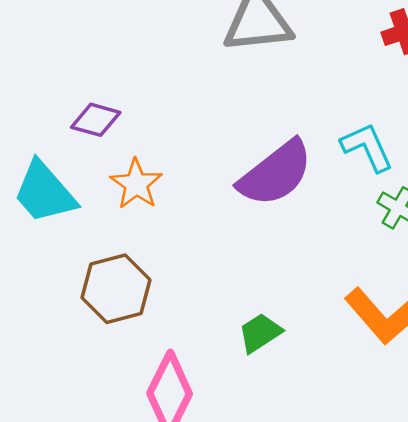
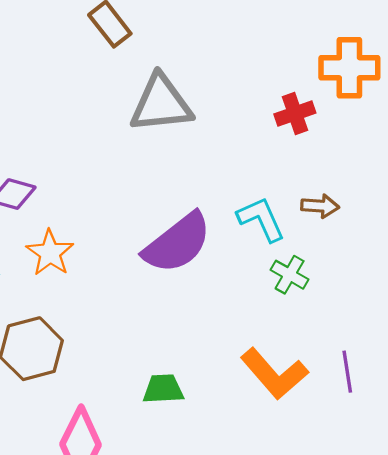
green trapezoid: (260, 333) -> (163, 389), turned 30

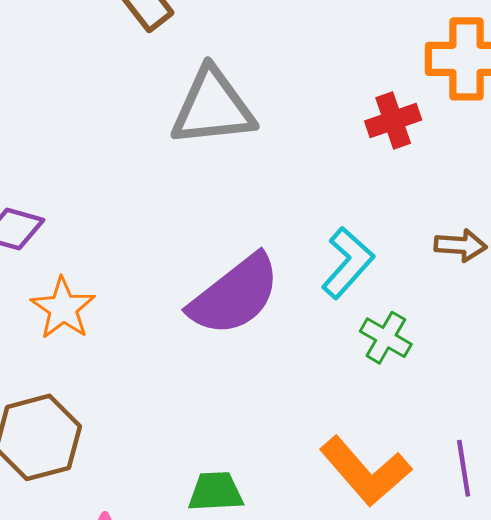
brown arrow: (320, 206) -> (461, 245), moved
cyan L-shape: (261, 219) -> (348, 263), turned 66

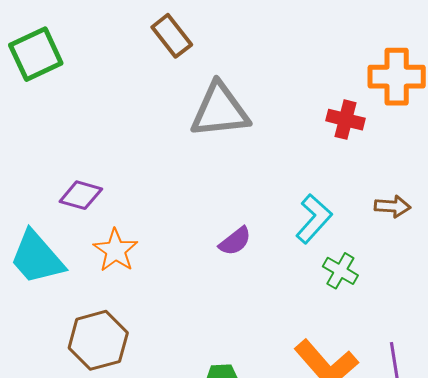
red cross: (393, 121) -> (345, 120), turned 33
purple semicircle: (235, 295) -> (235, 241), size x0.5

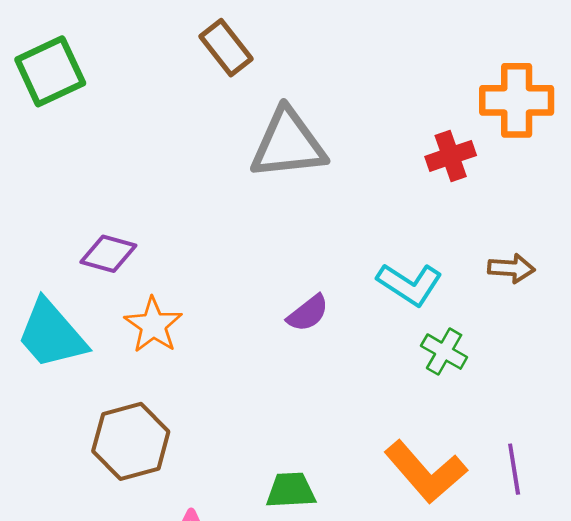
red cross: (345, 120) -> (451, 156), turned -33
cyan L-shape: (314, 219) -> (410, 284), turned 81

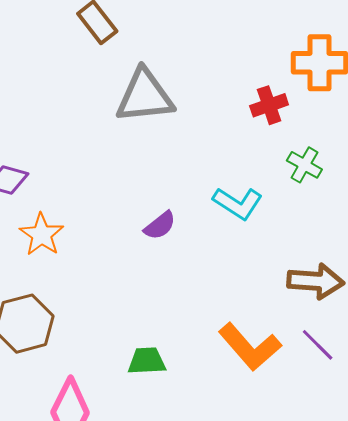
brown arrow: (511, 268) -> (316, 281), moved, size x1.6
green cross: (444, 352) -> (304, 165), moved
purple line: (514, 469) -> (318, 345), turned -36

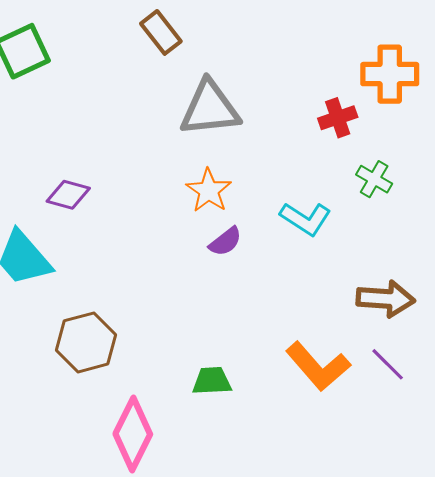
orange star: (42, 235) -> (209, 191), moved

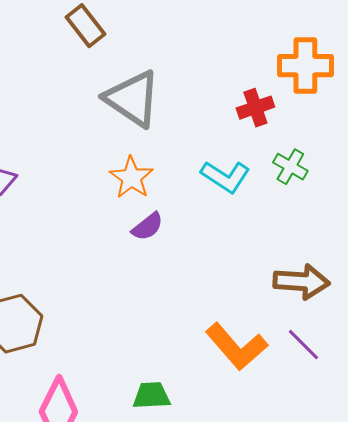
gray triangle: (210, 108) -> (132, 99), turned 40
cyan L-shape: (305, 219) -> (225, 177), moved
green trapezoid: (212, 381) -> (151, 396), moved

